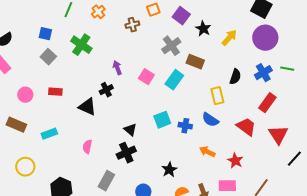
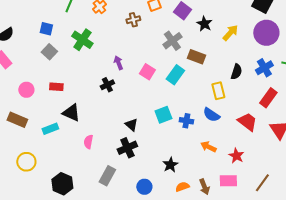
black triangle: (87, 107) -> (71, 113), moved

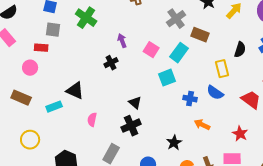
gray square: (49, 52) -> (53, 30), turned -35
red rectangle: (56, 87) -> (41, 48), moved
cyan square: (163, 115) -> (167, 78), moved
orange arrow: (208, 147) -> (202, 125), moved

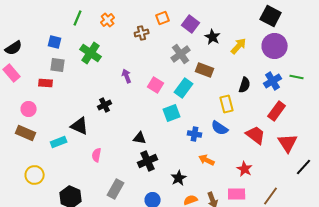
black cross: (111, 63) -> (105, 105), moved
pink circle: (30, 68) -> (29, 109), moved
black triangle: (135, 103) -> (140, 138), turned -32
black cross: (131, 126) -> (148, 161), moved

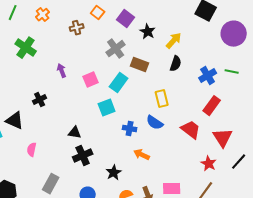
orange square: (163, 18) -> (98, 13), turned -32
purple circle: (275, 46) -> (234, 34), moved
pink square: (156, 85) -> (91, 80), turned 35
black semicircle: (245, 85) -> (176, 64), moved
red star: (245, 169) -> (209, 164), moved

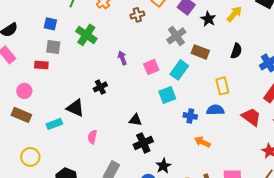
yellow arrow: (174, 41) -> (234, 14), moved
blue semicircle: (155, 123) -> (215, 110), turned 144
black star: (114, 173) -> (163, 166), moved

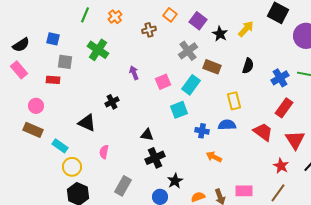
blue square: (50, 24) -> (53, 39), moved
cyan rectangle: (54, 124) -> (60, 146), moved, turned 56
yellow circle: (30, 157) -> (72, 167), moved

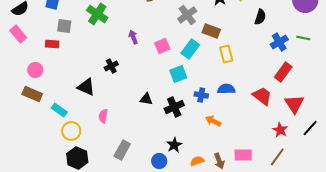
black semicircle: (248, 66) -> (260, 17), moved
yellow rectangle: (234, 101) -> (226, 54), moved
black cross: (155, 158) -> (174, 107), moved

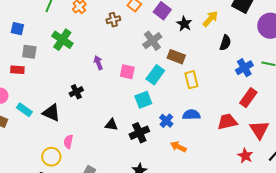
pink square: (162, 46) -> (127, 72), turned 35
blue cross: (201, 95) -> (166, 121), turned 32
red trapezoid: (262, 96) -> (227, 122), turned -50
cyan rectangle: (59, 110) -> (24, 110), moved
yellow circle: (71, 131) -> (51, 157), moved

